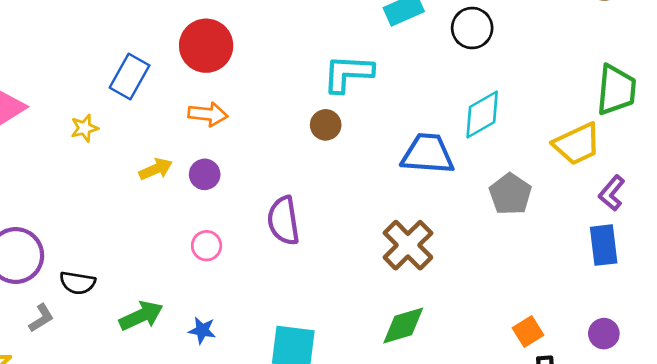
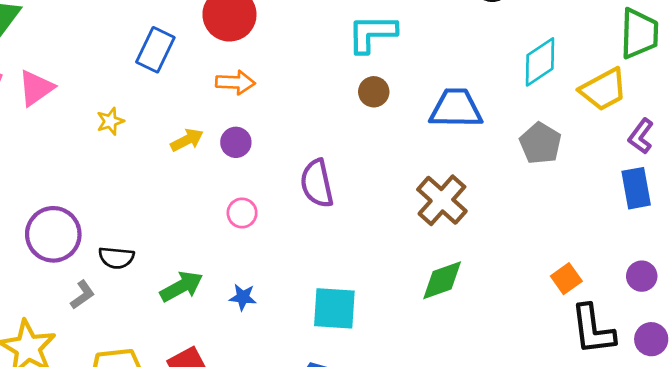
cyan diamond: (482, 114) -> (540, 62), moved
brown circle: (326, 125) -> (374, 92), moved
yellow star: (84, 128) -> (110, 121), moved

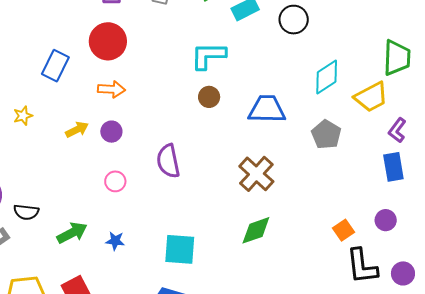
purple circle: (642, 276) -> (386, 220), moved

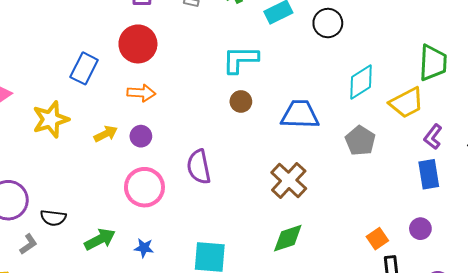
yellow star: (23, 116) -> (51, 119), size x1.8
pink circle: (115, 181) -> (144, 187), size x1.8

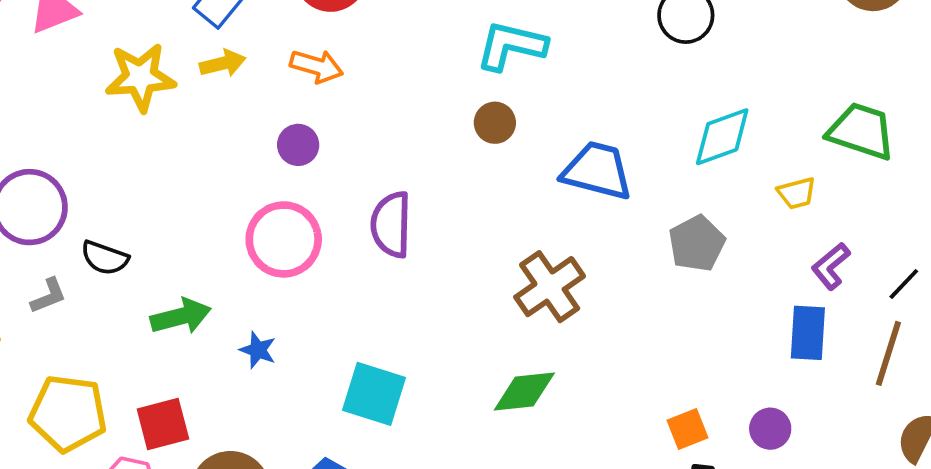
green trapezoid: (433, 63) -> (861, 131), turned -87
yellow trapezoid: (407, 103) -> (797, 193), size x0.6
yellow arrow: (106, 134) -> (223, 63), moved

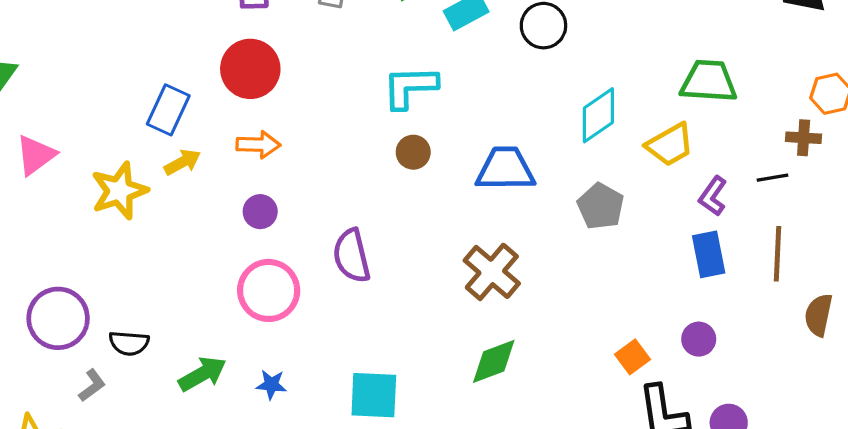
yellow trapezoid: (797, 193) -> (670, 145), size x1.5
black line: (904, 284) -> (773, 178), moved, turned 52

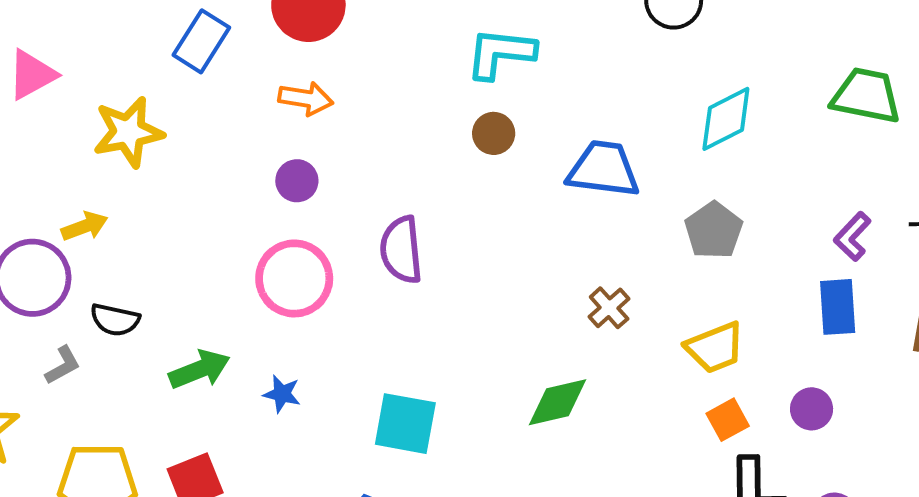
yellow trapezoid: (670, 145) -> (715, 348), moved
yellow arrow: (182, 162) -> (85, 226), moved
brown cross: (492, 272) -> (609, 308), moved, size x0.6

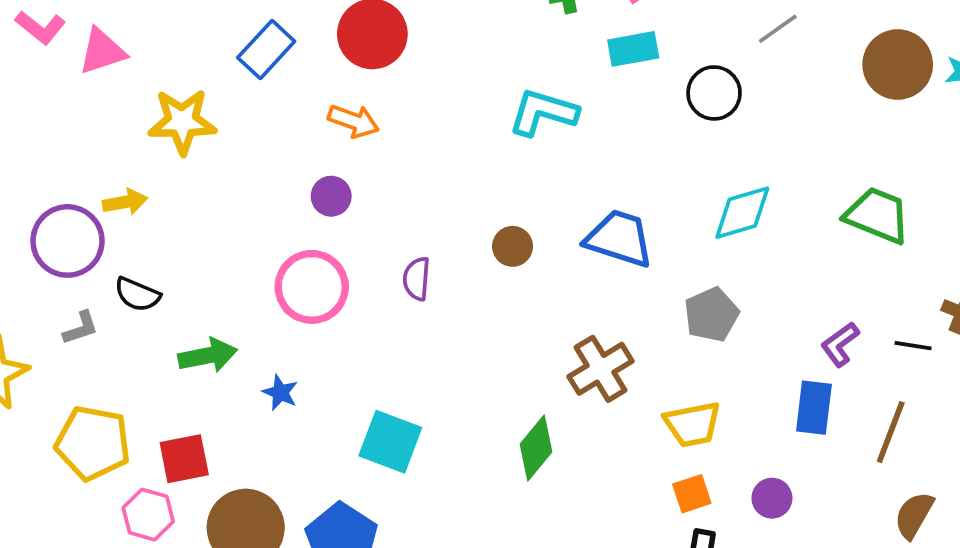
brown circle: (494, 133) -> (513, 246), moved
purple semicircle: (401, 250) -> (417, 279), size x0.7
brown cross: (609, 308) -> (601, 369), size x1.6
green diamond: (557, 402) -> (536, 448), turned -48

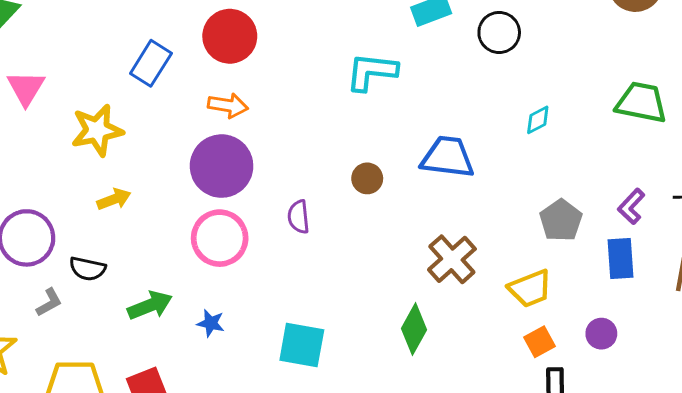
pink triangle: (102, 51) -> (26, 88), turned -30
purple circle: (331, 196) -> (222, 166), size x2.0
yellow arrow: (125, 202) -> (114, 199), moved
cyan diamond: (742, 213) -> (538, 120), size x0.6
gray pentagon: (711, 315) -> (561, 220), moved

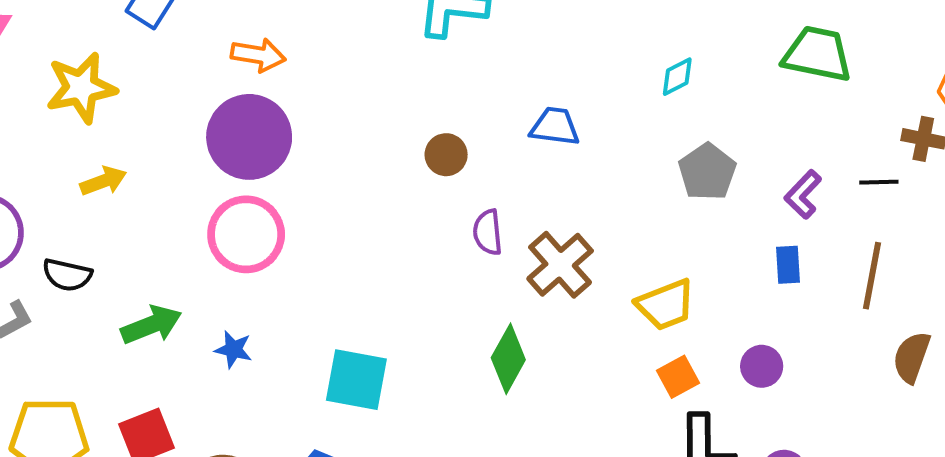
blue trapezoid: (448, 157) -> (555, 126), size x0.7
purple semicircle: (299, 217) -> (488, 232), moved
gray pentagon: (561, 220) -> (707, 172), moved
blue rectangle: (620, 258) -> (788, 265), size x0.7

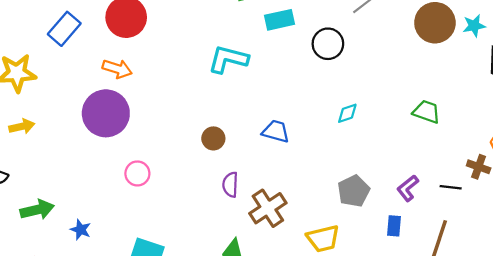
green trapezoid: (817, 54) -> (427, 112), size x0.7
gray pentagon: (707, 172) -> (354, 191), moved
pink circle: (246, 234) -> (137, 173), moved, size x0.6

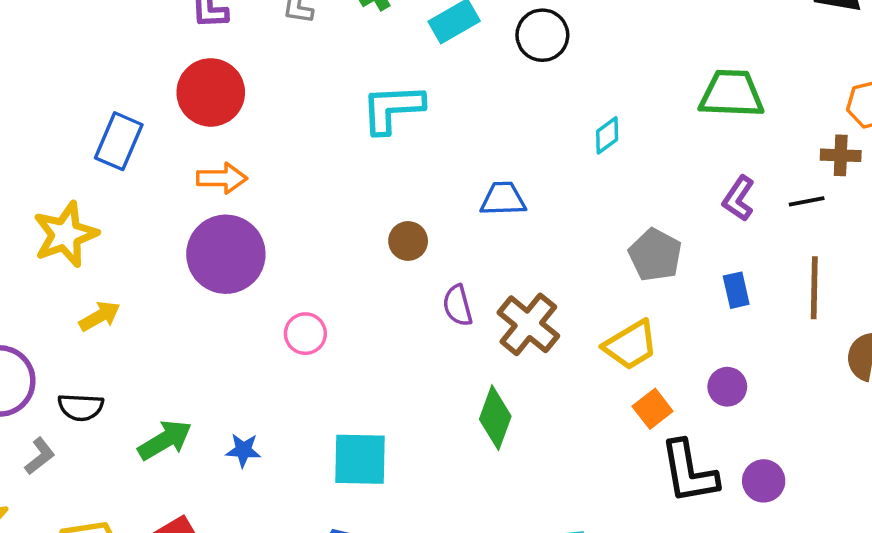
green trapezoid: (427, 112) -> (731, 94), size x1.4
purple L-shape: (408, 188) -> (739, 199), moved

